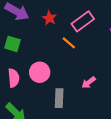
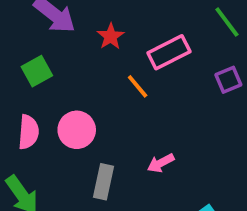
green square: (13, 44) -> (37, 71), turned 35

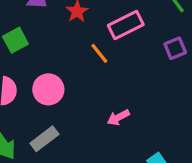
gray rectangle: (104, 182) -> (44, 139), moved, turned 40

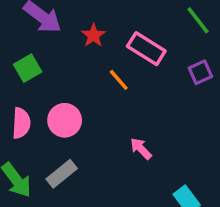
pink rectangle: (126, 25) -> (146, 49), turned 60
pink arrow: (118, 117) -> (141, 149), turned 75

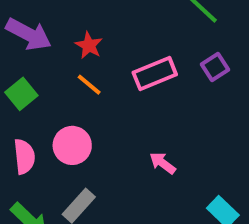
pink rectangle: (146, 49) -> (155, 74), moved, turned -45
orange line: (119, 80) -> (89, 85), moved

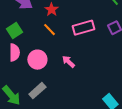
pink semicircle: (24, 157) -> (14, 52), moved
pink arrow: (163, 163) -> (68, 62), moved

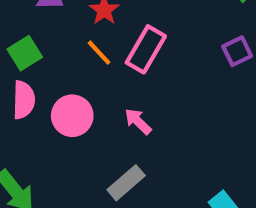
pink rectangle: (84, 28) -> (146, 49), moved, turned -45
gray rectangle: (37, 91) -> (126, 183), moved

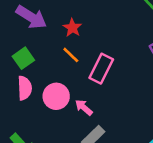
pink rectangle: (146, 49) -> (101, 69), moved
pink arrow: (138, 121) -> (84, 107), moved

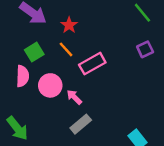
green square: (23, 58) -> (34, 52), moved
pink rectangle: (101, 69) -> (92, 64), turned 30

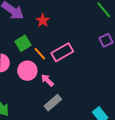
orange line: (66, 49) -> (40, 54), moved
green square: (34, 52) -> (23, 43), moved

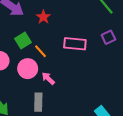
pink rectangle: (62, 52) -> (75, 44), moved, turned 35
gray rectangle: (53, 103) -> (38, 102), moved, turned -48

